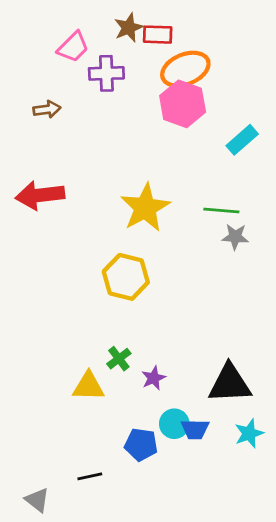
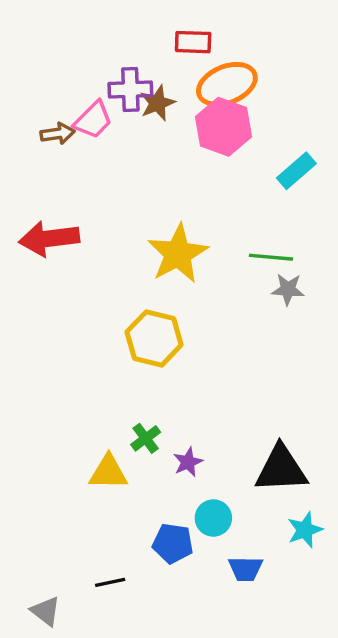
brown star: (129, 28) -> (157, 103), moved
pink trapezoid: (73, 47) -> (93, 120), moved
blue trapezoid: (195, 429) -> (246, 569), moved

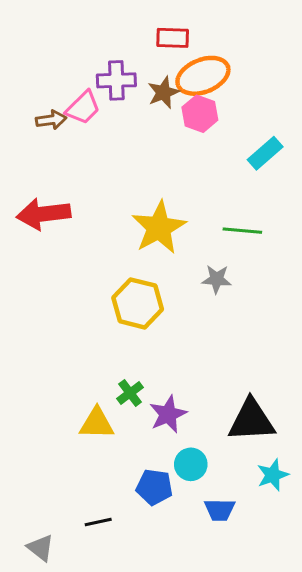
brown star: (157, 103) -> (163, 92), moved
pink hexagon: (224, 127) -> (200, 114), size x0.7
gray star: (288, 289) -> (217, 279), moved
purple star: (188, 462) -> (168, 414), size x1.4

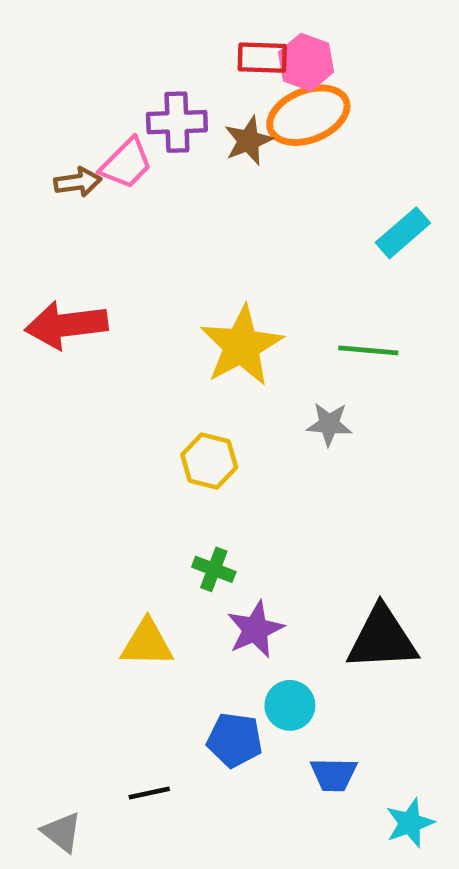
pink hexagon: (200, 114) -> (306, 62), moved
yellow hexagon: (138, 303) -> (209, 461), size x0.7
green cross: (130, 393) -> (214, 569), moved, turned -32
cyan star: (273, 475) -> (410, 823), moved

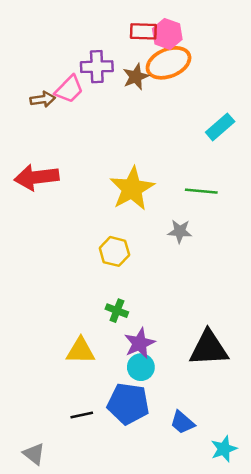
cyan circle: (290, 705) -> (141, 367), moved
blue pentagon: (235, 740) -> (128, 404), size x1.4
blue trapezoid: (334, 775) -> (182, 422), turned 40
black line: (149, 793) -> (82, 415), moved

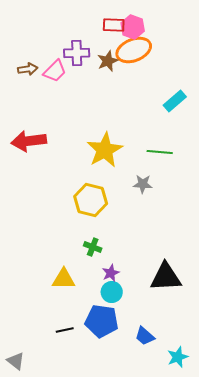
brown arrow: (43, 99) -> (28, 69), moved
yellow hexagon: (114, 251) -> (91, 200), size x1.4
purple star: (140, 343) -> (111, 273), size x0.7
gray triangle: (34, 454) -> (16, 361), moved

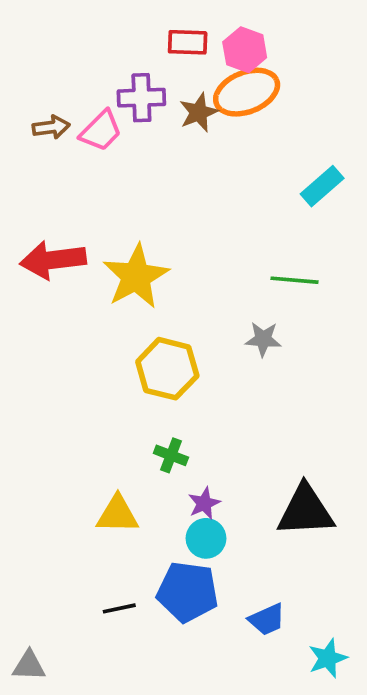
red rectangle: (114, 25) -> (188, 42), moved
yellow star: (105, 150) -> (136, 277), moved
blue trapezoid: (145, 336) -> (267, 619), turned -65
gray triangle: (16, 361) -> (29, 666), turned -36

